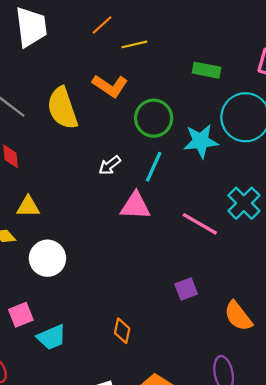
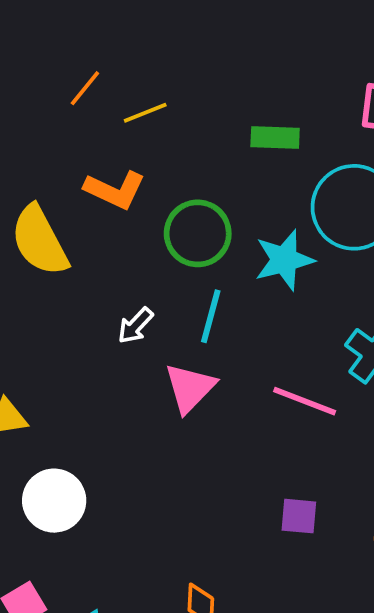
pink triangle: (135, 206) -> (190, 388), turned -40
purple square: (186, 289) -> (299, 516), turned 35

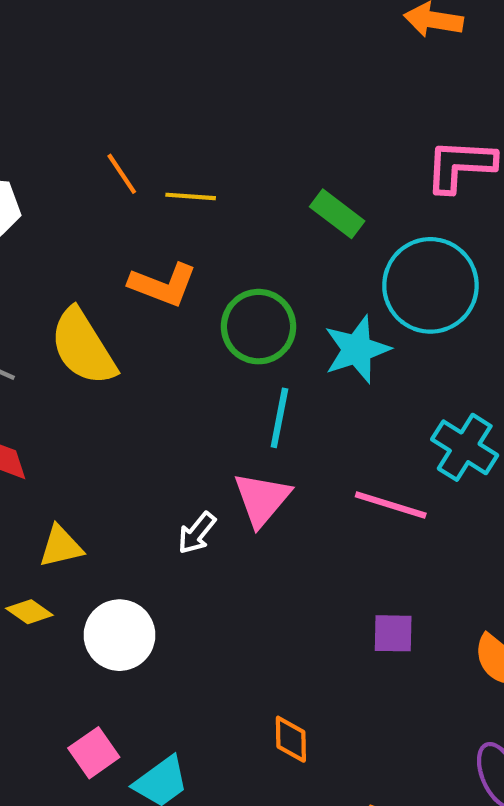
orange line: (85, 88) -> (122, 174), turned -69
yellow line: (145, 113) -> (191, 196), turned 30
green rectangle: (275, 138) -> (337, 214), turned 39
white arrow: (135, 326) -> (197, 533), moved

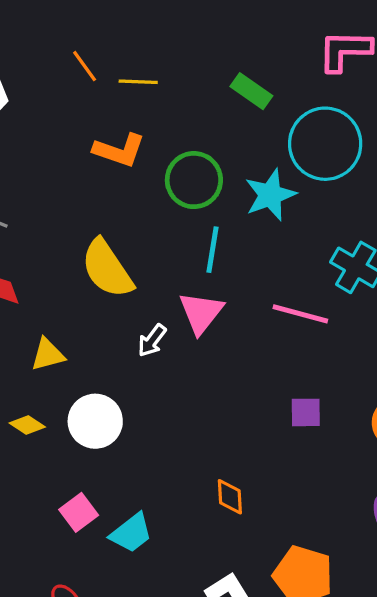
yellow semicircle: (83, 347) -> (107, 269), moved
yellow diamond: (29, 612) -> (27, 425), moved

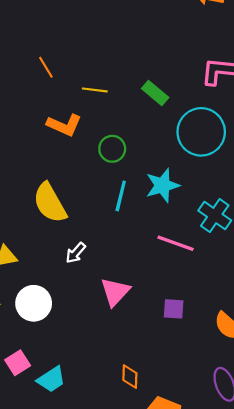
yellow line: (138, 82) -> (95, 90), moved
green circle: (194, 180) -> (112, 149), size x0.7
cyan star: (270, 195) -> (162, 185), moved
pink triangle: (201, 313) -> (115, 292), moved
orange diamond: (230, 497) -> (130, 377), moved

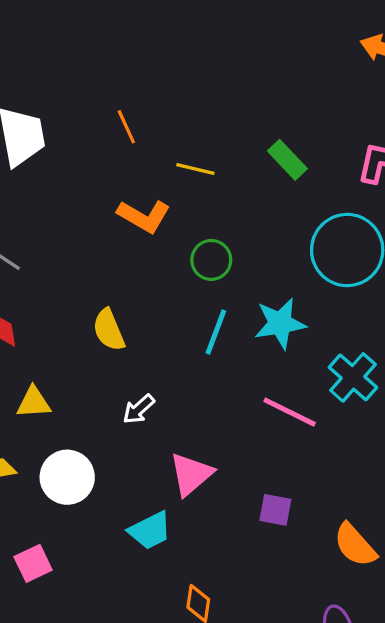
green rectangle: (155, 93) -> (287, 160), moved
yellow semicircle: (50, 203) -> (109, 330), size x0.7
cyan trapezoid: (51, 379) -> (150, 531), moved

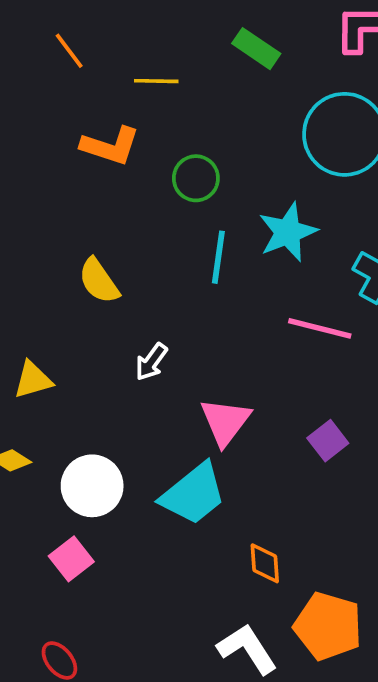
white circle: (67, 477) -> (92, 486), moved
purple square: (275, 510) -> (328, 441), turned -36
cyan trapezoid: (150, 531) -> (193, 494), size x1.4

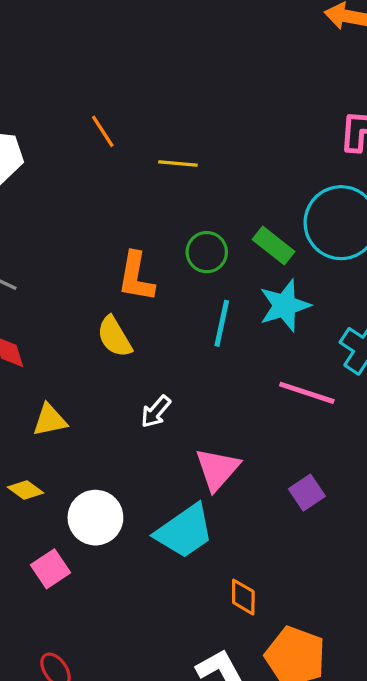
green rectangle: (256, 49) -> (273, 246), moved
orange L-shape: (110, 146) -> (136, 277), moved, turned 78
pink square: (71, 559) -> (51, 569), moved

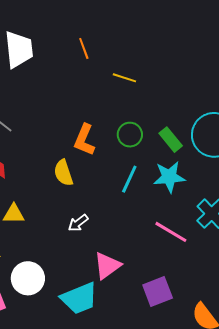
purple square: (307, 493) -> (158, 292), size x1.4

